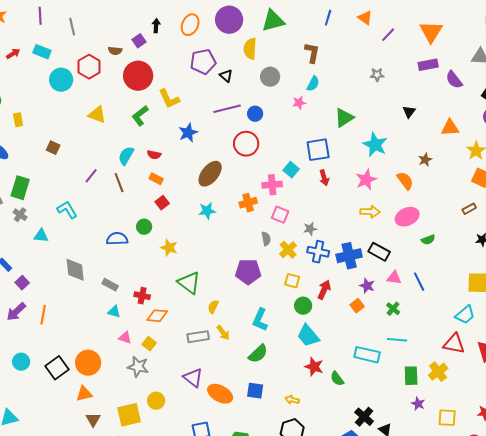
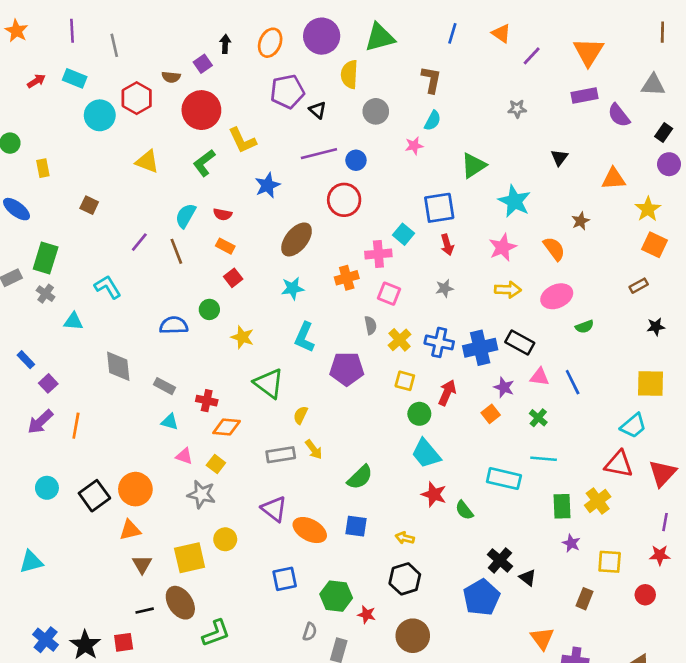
gray star: (310, 229) -> (444, 288), moved
cyan L-shape: (260, 320) -> (304, 337), moved

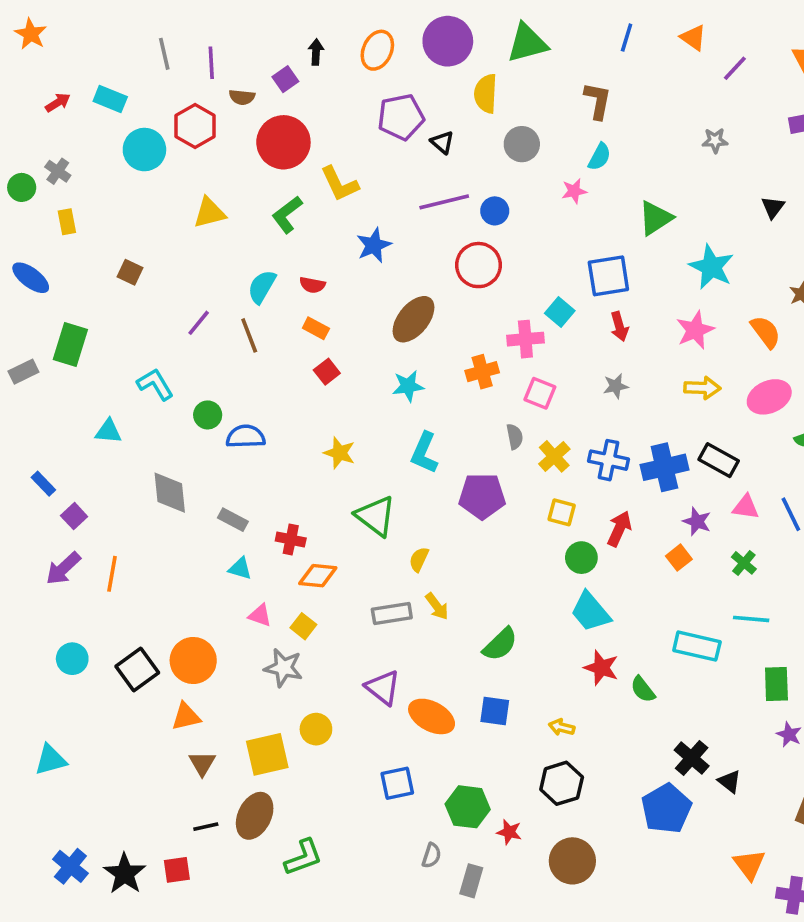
purple line: (72, 31) -> (211, 63), moved
yellow triangle: (147, 162) -> (209, 213), turned -35
gray cross: (46, 294) -> (58, 171), moved
green circle: (209, 309) -> (208, 415), moved
brown ellipse: (180, 603) -> (255, 816), turned 60

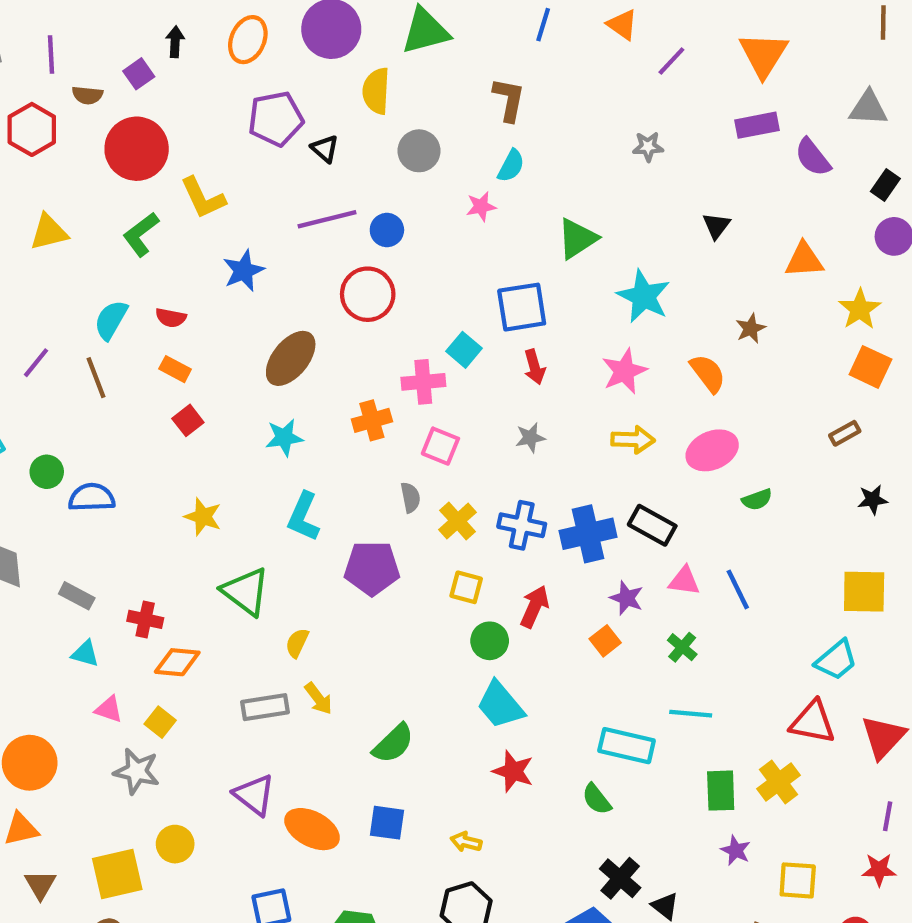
green semicircle: (643, 689) -> (597, 799), moved

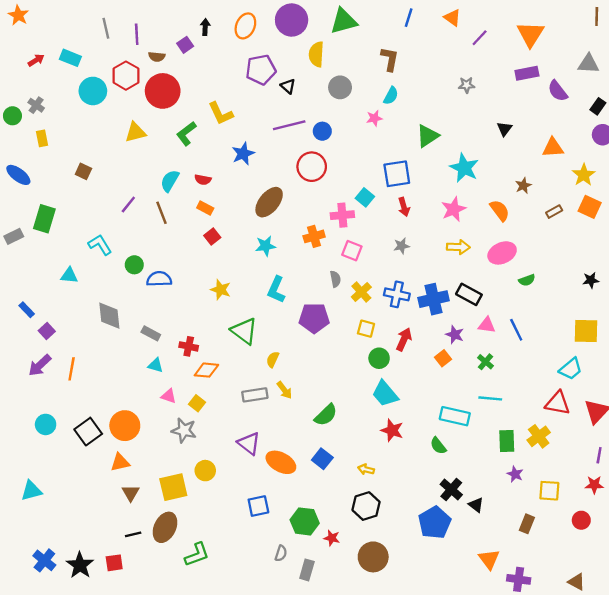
red circle: (137, 149) -> (163, 91), moved
brown rectangle: (845, 433) -> (554, 212), moved
blue square: (387, 823) -> (322, 459), turned 30

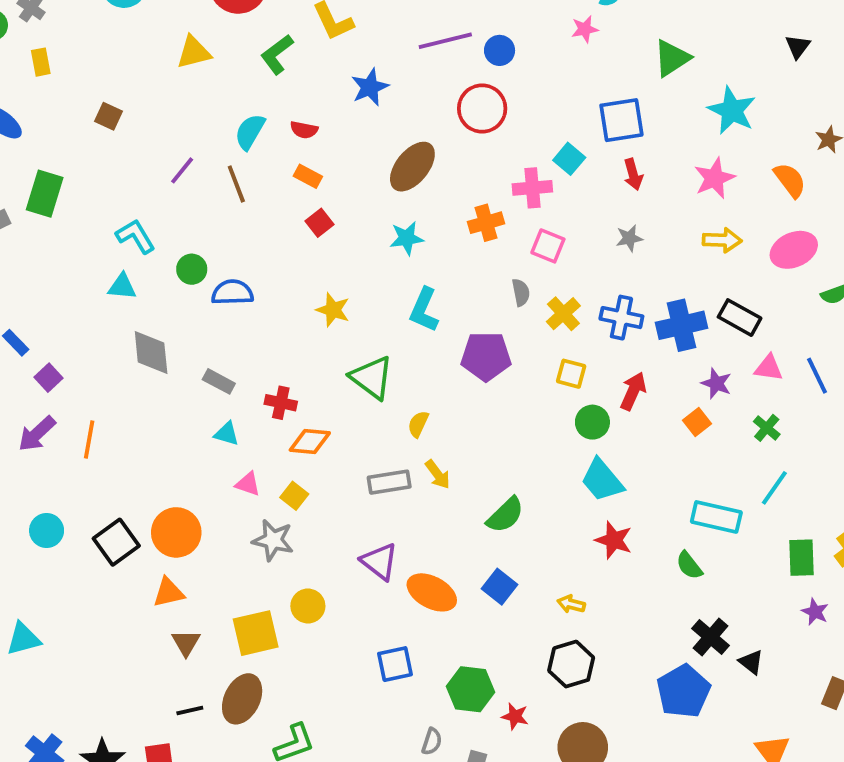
cyan triangle: (69, 275) -> (122, 287), moved
cyan line: (490, 398) -> (774, 488), turned -60

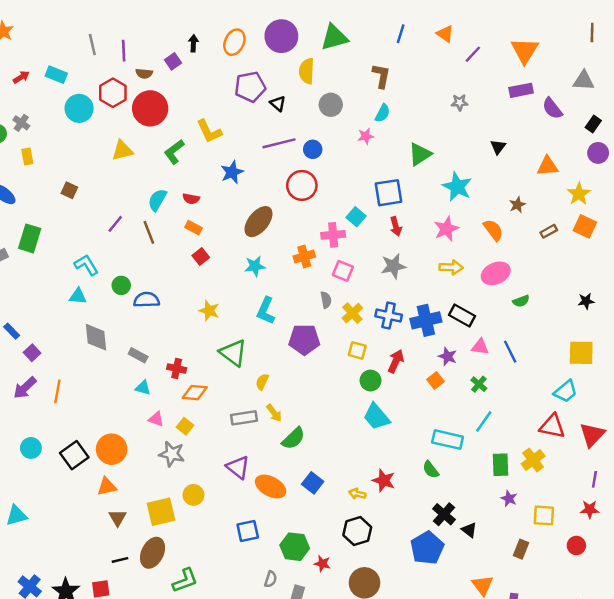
gray star: (629, 238) -> (393, 266), size x1.5
green semicircle: (505, 515) -> (293, 438), moved
red star: (614, 540) -> (384, 480), moved

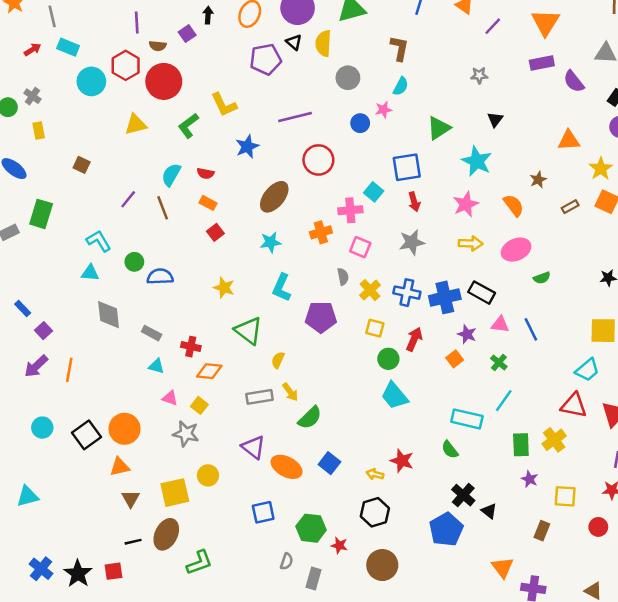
gray line: (92, 45) -> (52, 16), moved
black triangle: (278, 104) -> (294, 42), moved
black triangle: (498, 147) -> (495, 119), moved
blue circle: (313, 149) -> (360, 123), moved

